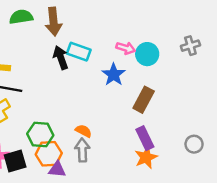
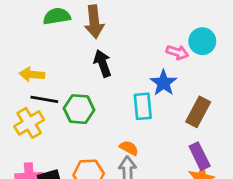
cyan rectangle: (79, 52) -> (143, 106), moved, turned 65
cyan circle: (147, 54) -> (202, 41), moved
green hexagon: (40, 135) -> (79, 109), moved

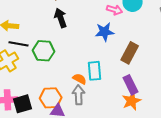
blue star: (164, 83) -> (105, 32), turned 30
cyan rectangle: (143, 106) -> (95, 71), moved

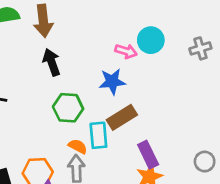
green hexagon: (44, 51) -> (68, 108), moved
brown rectangle: (130, 53) -> (122, 117), moved, turned 30

